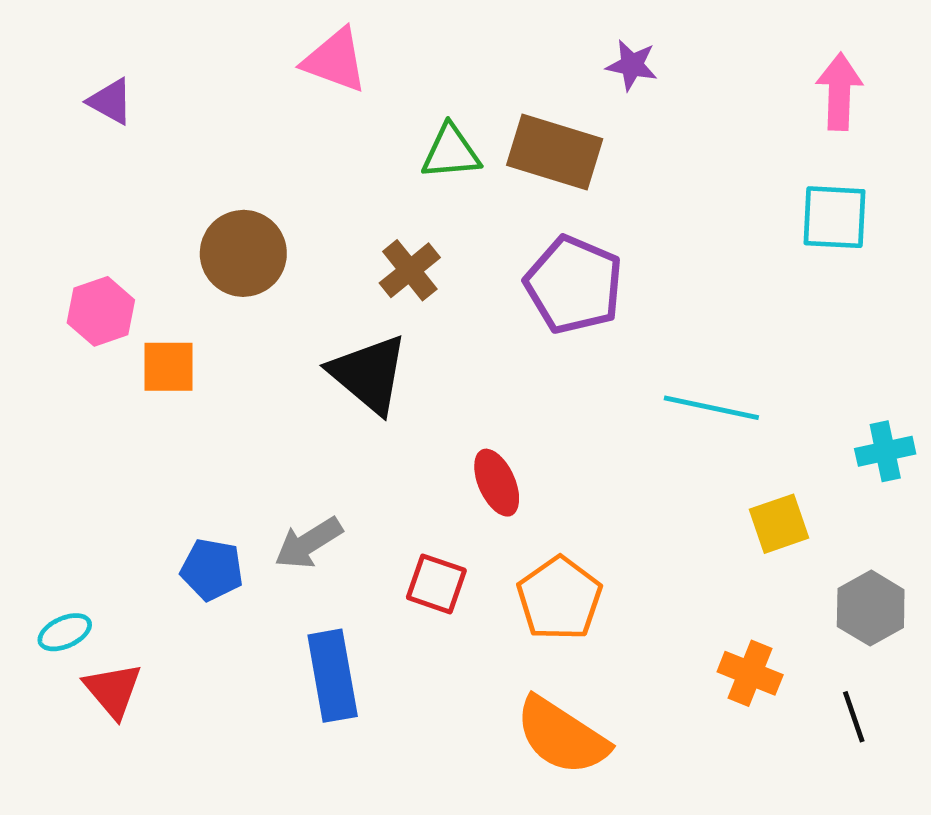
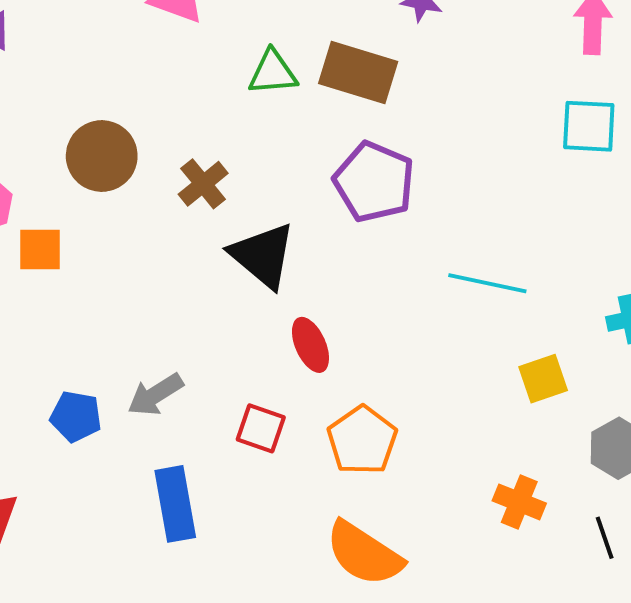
brown cross: (410, 270) -> (203, 184), moved
black triangle: (369, 374) -> (263, 255), moved

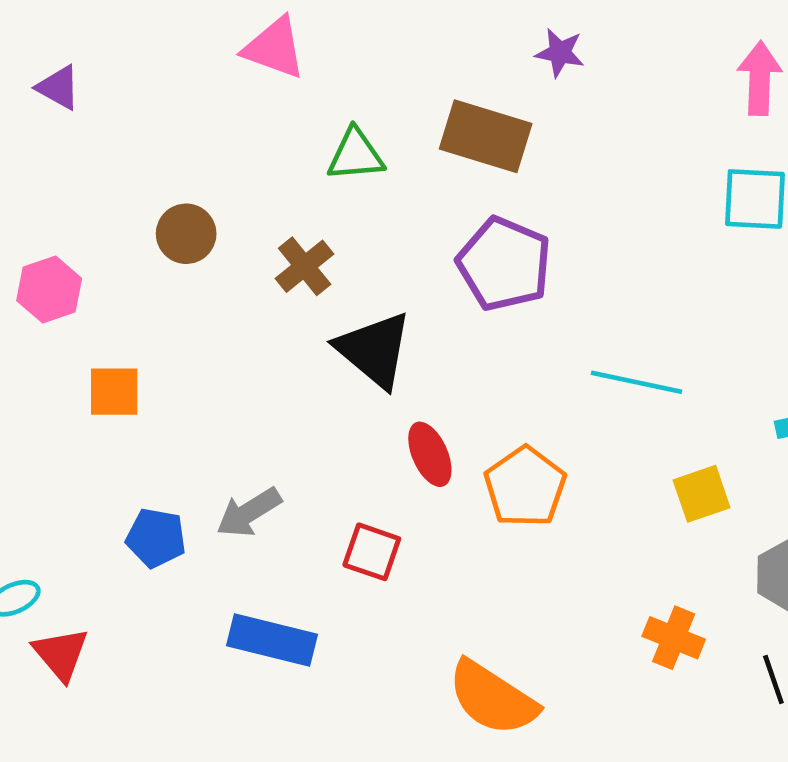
green triangle: (273, 72) -> (356, 155), moved
brown circle: (102, 156) -> (186, 234), size x0.7
orange square: (40, 249) -> (114, 392), moved
orange pentagon: (362, 440) -> (525, 487), moved
blue rectangle: (175, 504) -> (272, 640), turned -66

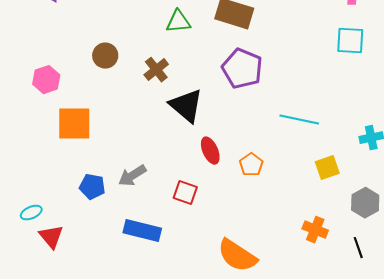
orange square: (114, 392) -> (74, 124), size x1.5
orange pentagon: (525, 487) -> (251, 165), size x0.7

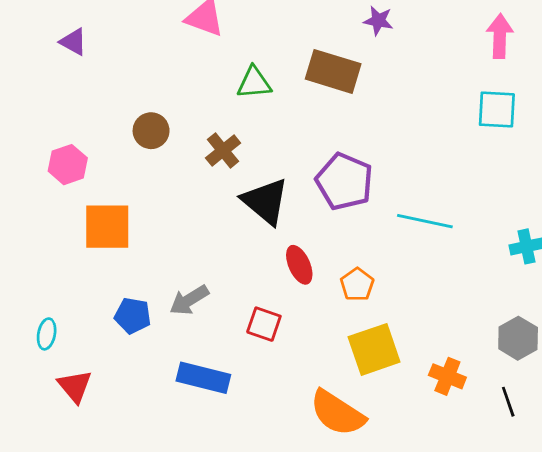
purple pentagon: (242, 69) -> (344, 182), moved
yellow square: (327, 168) -> (374, 349), moved, size x1.5
cyan ellipse: (31, 213) -> (47, 334), moved, turned -55

